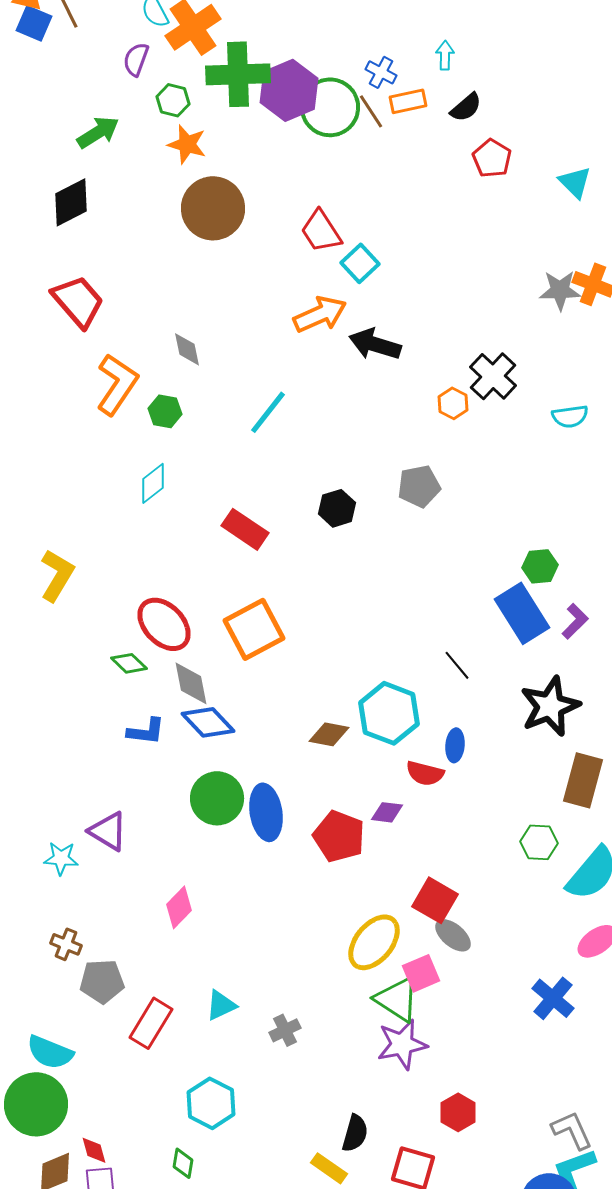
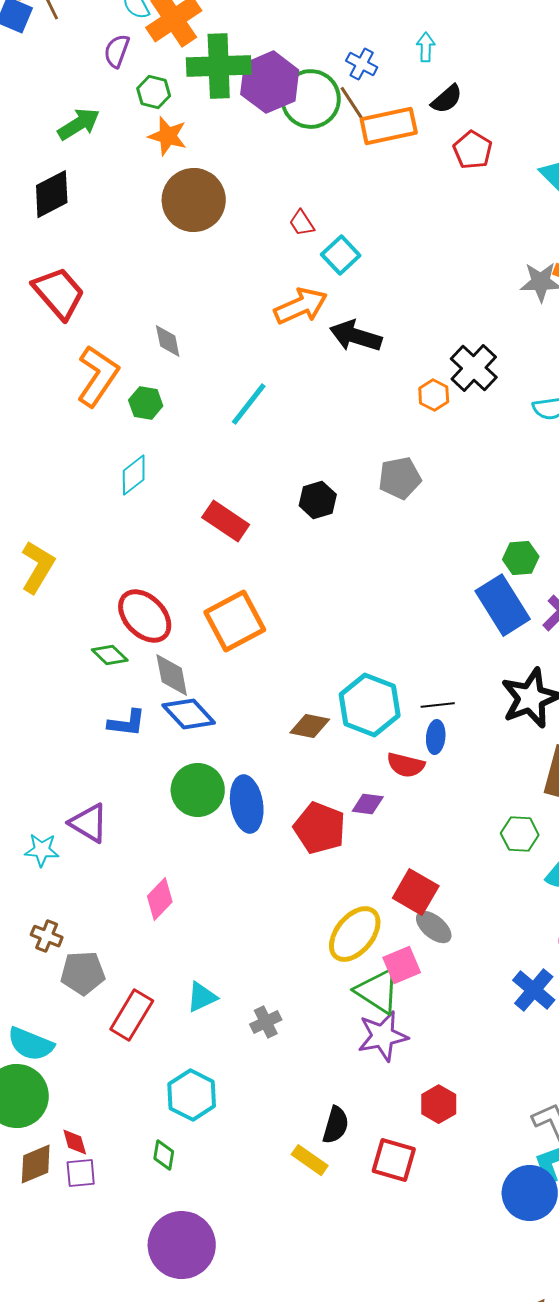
orange rectangle: (408, 101) -> (389, 126), moved, size x1.5
red trapezoid: (321, 231) -> (302, 223), size x0.6
black line: (457, 665) -> (438, 705), moved, turned -56

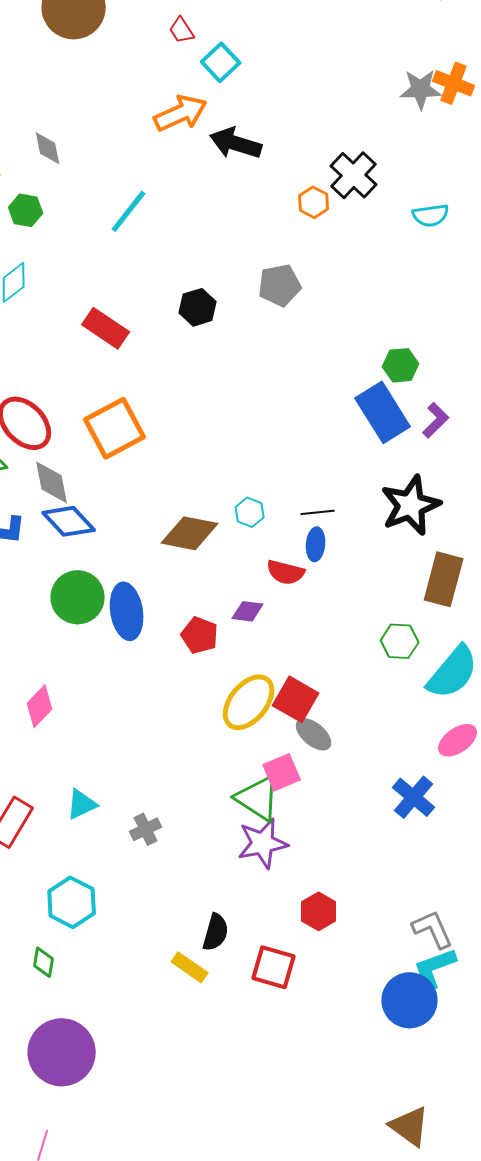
cyan hexagon: (370, 705) -> (250, 512), size x0.5
brown diamond: (310, 726) -> (190, 533), size x1.4
red pentagon: (320, 828) -> (200, 635), size x0.7
yellow ellipse: (355, 934) -> (249, 702), moved

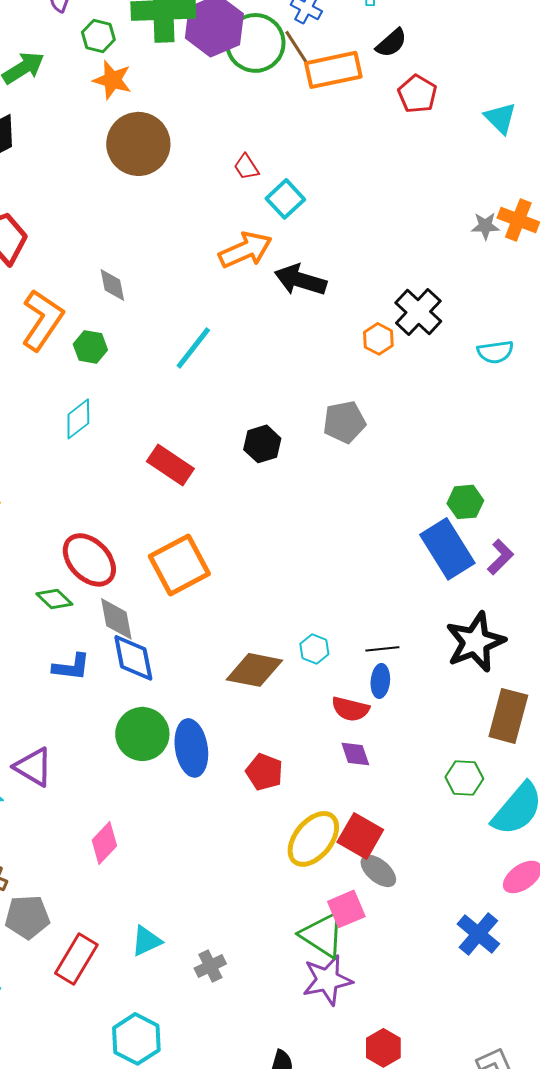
gray star: (421, 89) -> (485, 226), size x0.7
blue diamond: (69, 521) -> (133, 658), turned 32
purple diamond: (248, 611) -> (355, 754), moved, turned 64

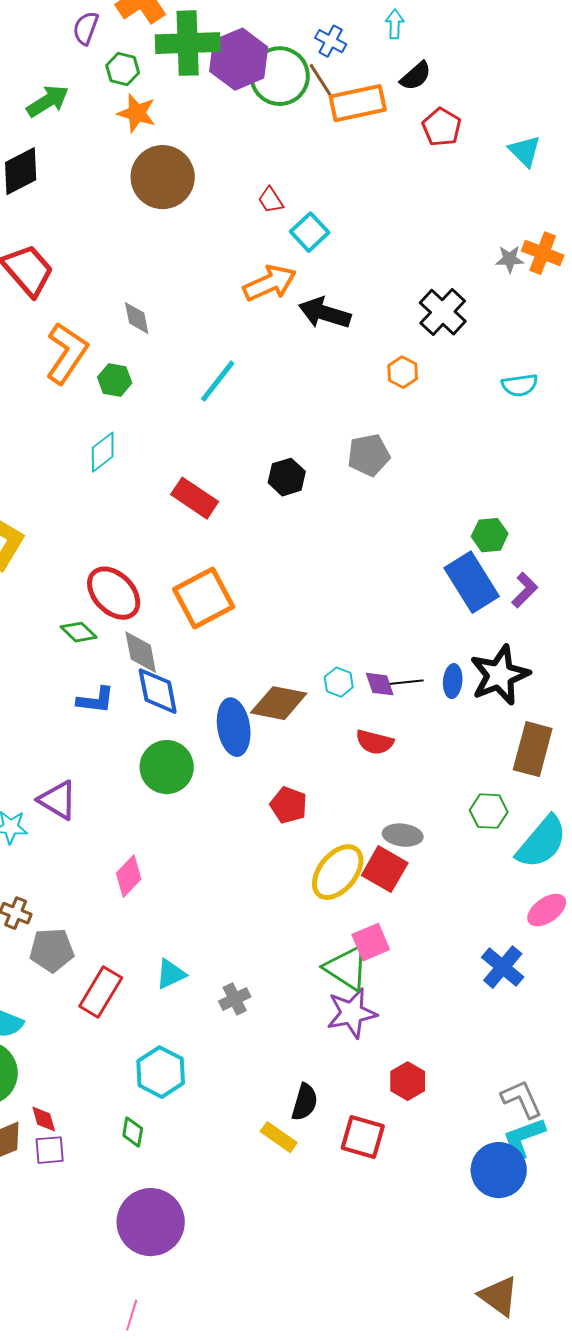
black cross: (418, 312) -> (443, 312), moved
blue ellipse: (380, 681) -> (453, 681), moved
blue ellipse: (191, 748) -> (234, 727), moved
purple diamond: (355, 754) -> (380, 684), moved
gray ellipse: (378, 871) -> (403, 835), moved, turned -33

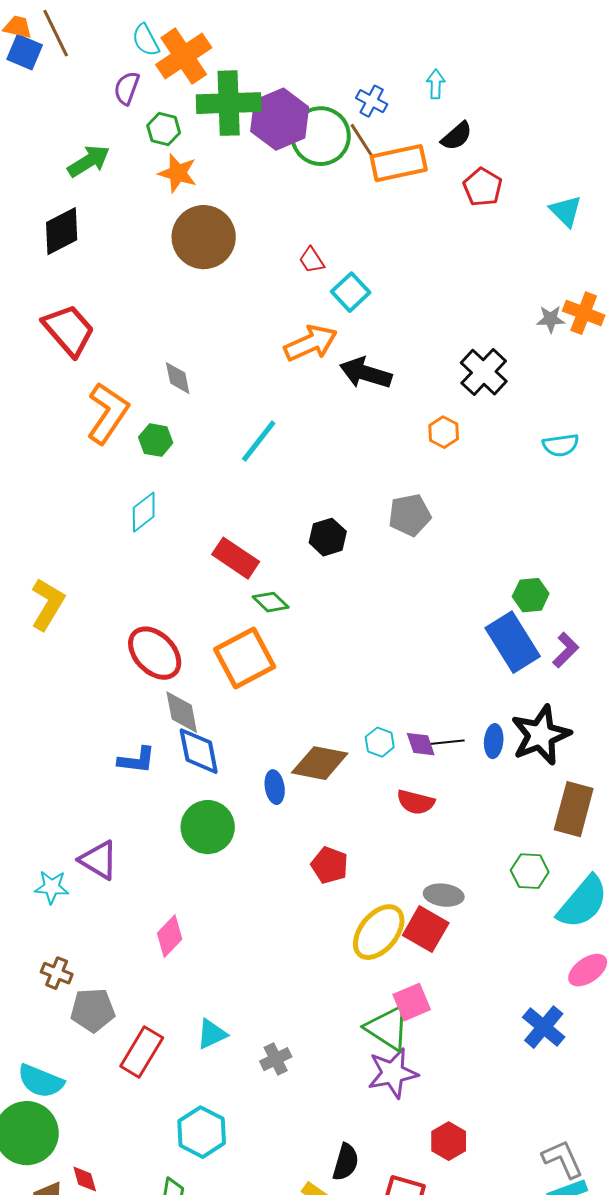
green diamond: (79, 632) -> (271, 602), moved
blue ellipse: (234, 727) -> (275, 787), size x0.6

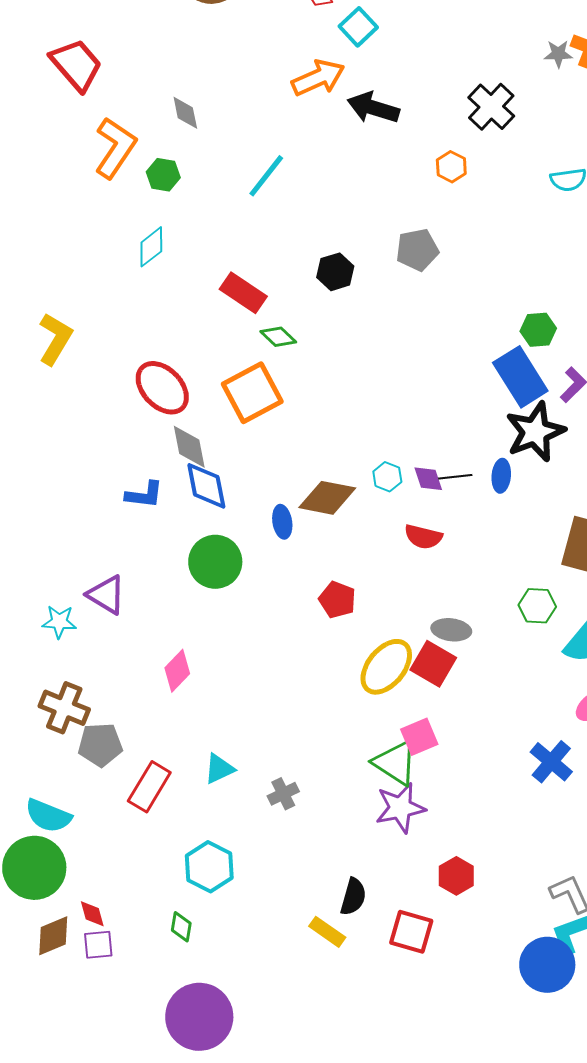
black star: (541, 735) -> (535, 432), moved
brown cross: (57, 973) -> (64, 708), size x1.6

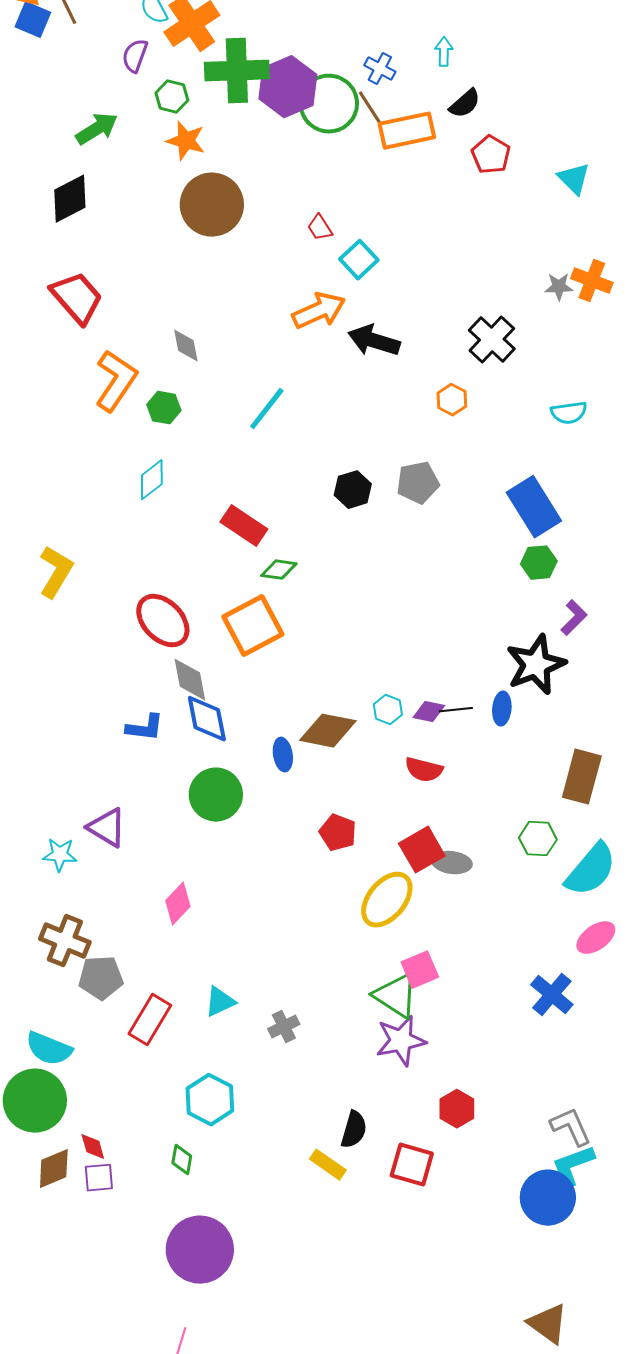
black hexagon: (335, 272) -> (353, 490), moved
green diamond: (278, 337) -> (279, 570), turned -36
blue rectangle: (520, 377) -> (534, 507), moved
purple diamond: (428, 479) -> (429, 712), turned -60
red square: (433, 664) -> (422, 850), moved, turned 30

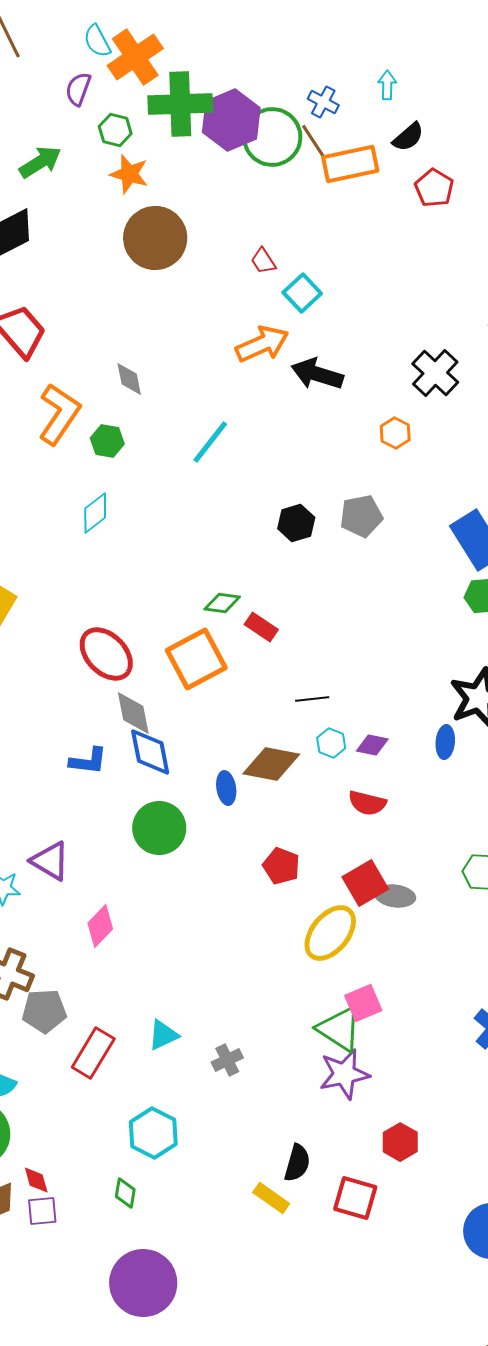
red rectangle: (244, 526) -> (261, 627), moved, size x0.7
black line: (456, 710) -> (312, 699), moved
pink diamond: (178, 904) -> (100, 926), moved

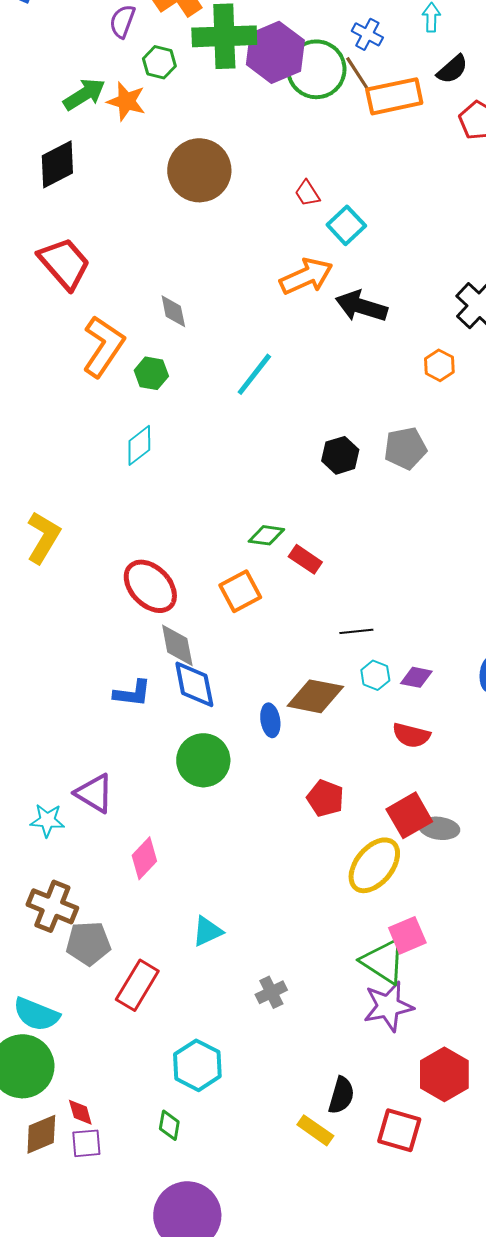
orange star: (129, 174) -> (126, 101), moved
orange square: (196, 659) -> (240, 591), size x0.7
cyan triangle: (163, 1035) -> (207, 931), moved
red hexagon: (400, 1142) -> (444, 1074), size x1.4

